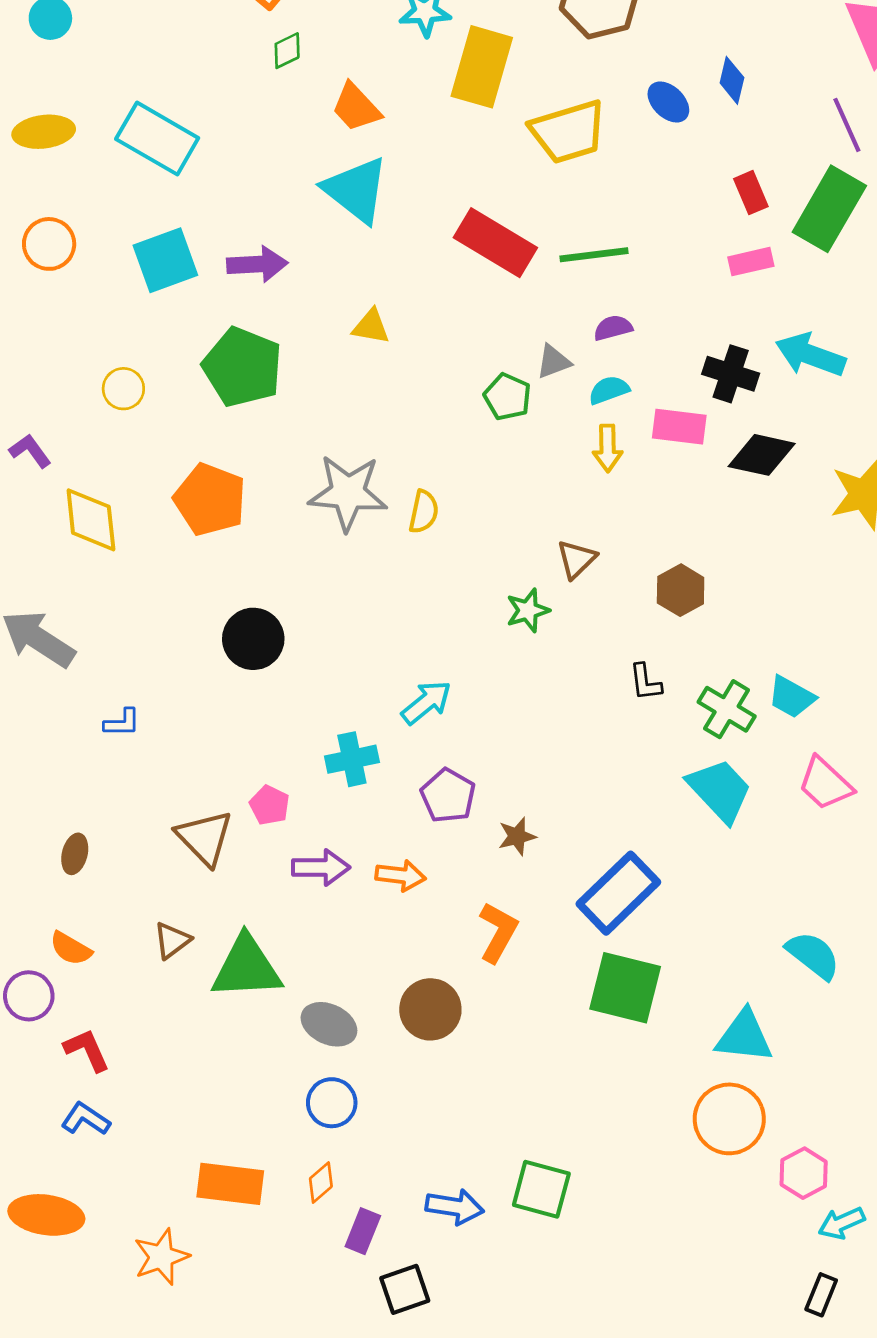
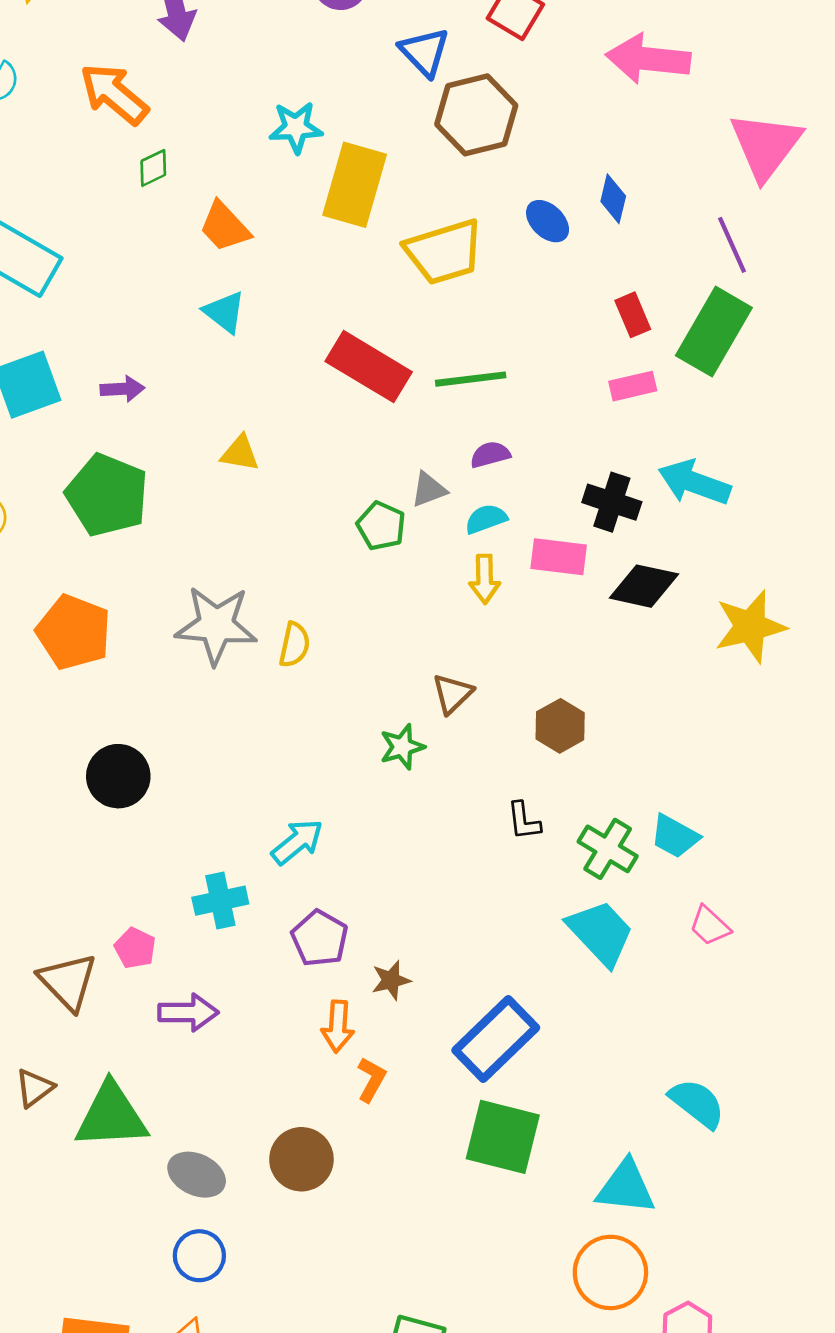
cyan triangle: (356, 190) -> (225, 312), size x0.6
purple arrow: (257, 264) -> (122, 389), size x0.7
pink trapezoid: (825, 784) -> (710, 926), size x0.7
orange arrow: (401, 876) -> (338, 1026), moved, turned 87
orange L-shape: (498, 932) -> (371, 1080), size x0.7

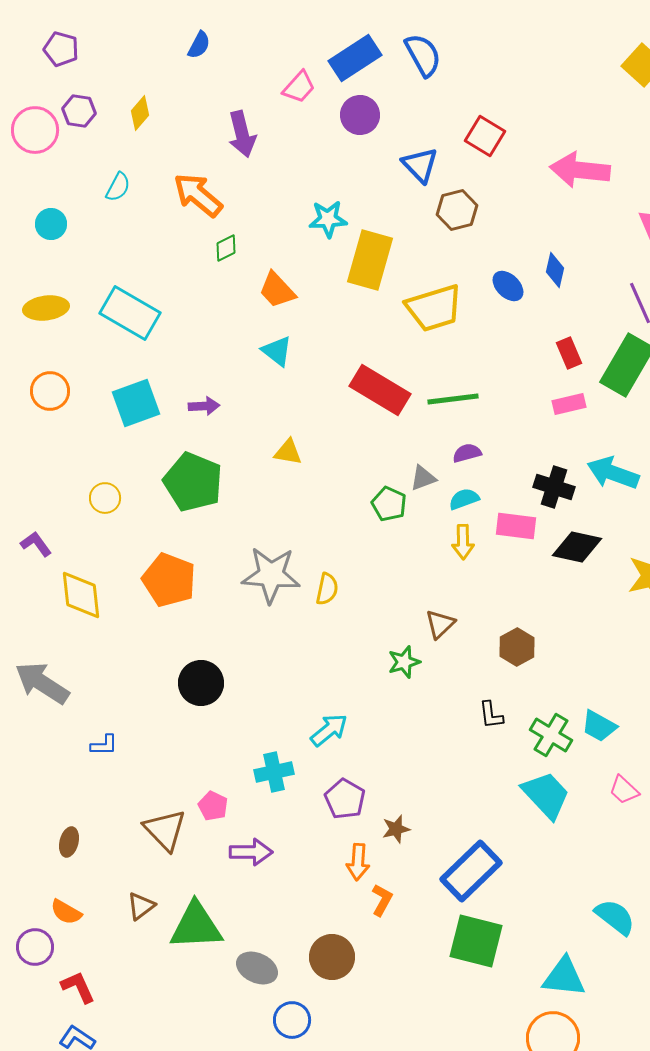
brown hexagon: (476, 115) -> (457, 210), size x0.7
blue circle: (199, 1256) -> (292, 1020), moved

